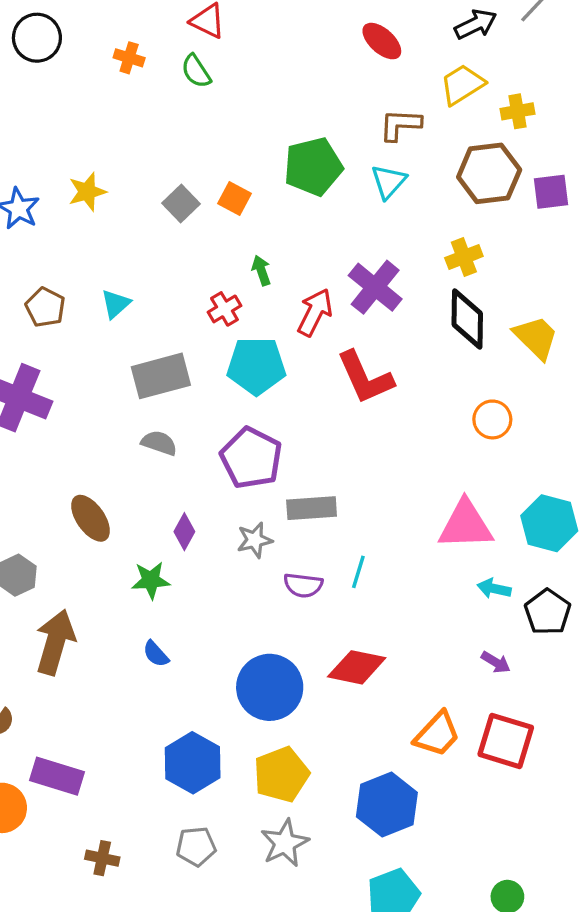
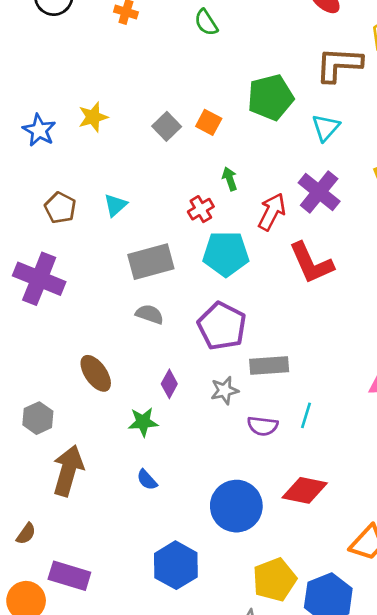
green semicircle: (196, 71) -> (206, 22), moved
brown L-shape: (400, 125) -> (339, 65), size x1.4
cyan triangle: (389, 182) -> (326, 128), moved
yellow pentagon: (281, 774) -> (274, 580), moved

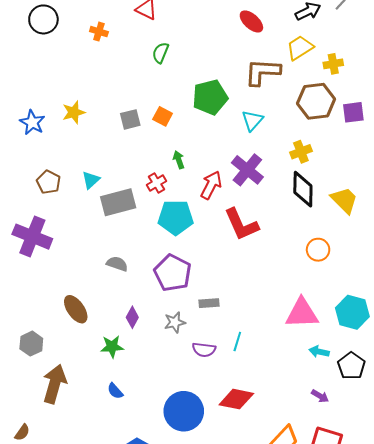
green semicircle: (206, 22) -> (161, 53), moved, turned 55
gray square: (167, 126) -> (130, 119), turned 30
gray rectangle: (151, 262) -> (118, 202), moved
gray rectangle: (269, 365) -> (209, 303), size x0.7

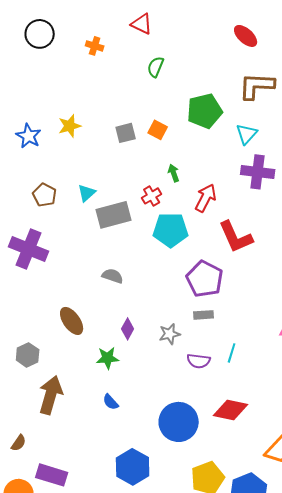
purple cross: (247, 170) -> (258, 172), moved, turned -32
purple pentagon: (173, 273) -> (205, 279), moved

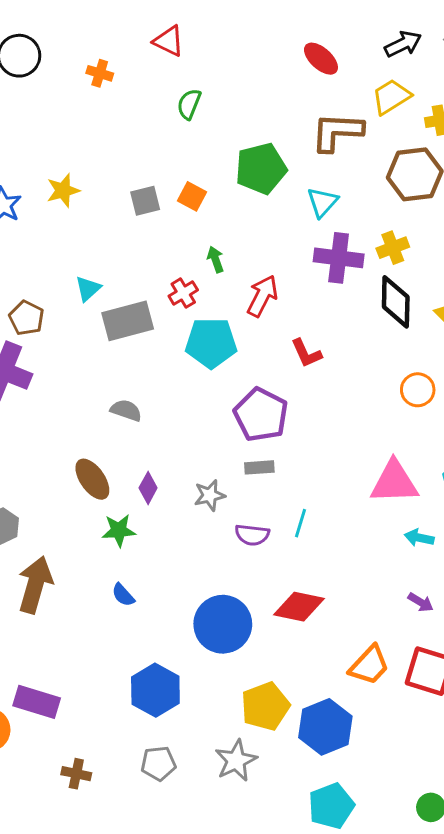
brown pentagon: (45, 195) -> (26, 318), moved
red L-shape: (236, 237) -> (306, 353), size x0.6
brown ellipse: (72, 321) -> (92, 479), moved

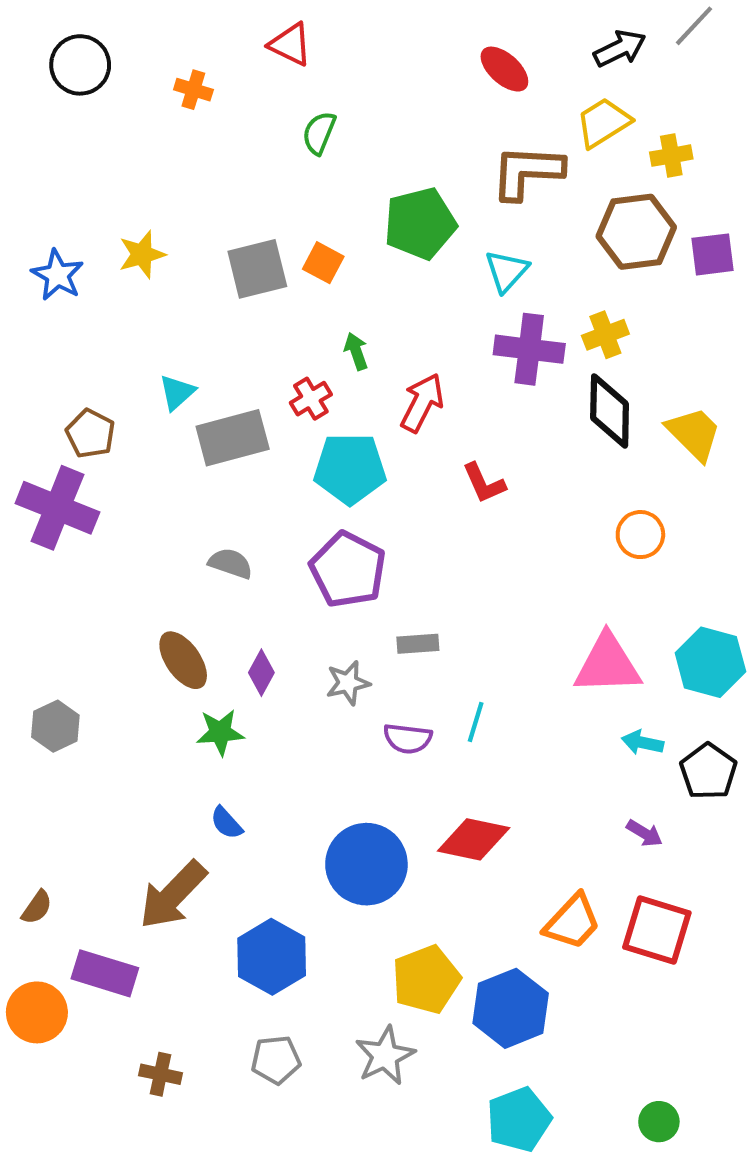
gray square: (145, 201) -> (257, 269), size x1.4
purple pentagon: (261, 415) -> (348, 570), moved
brown arrow: (35, 585) -> (173, 895), moved, turned -152

